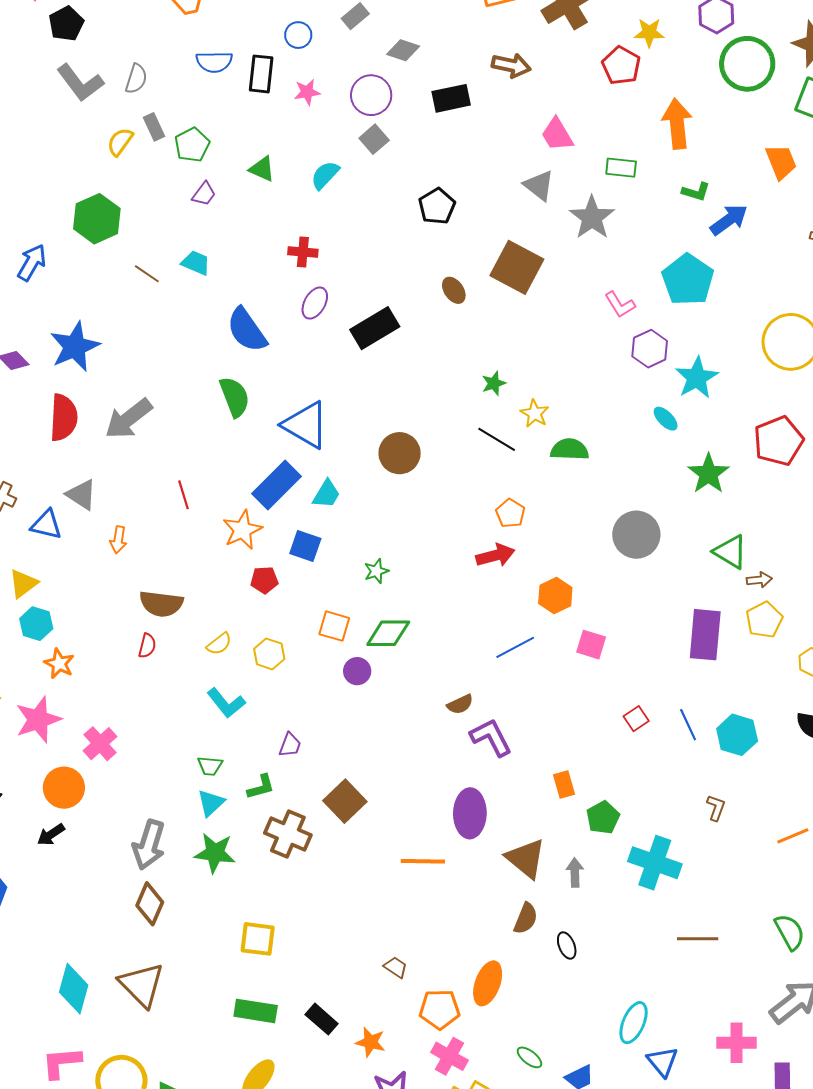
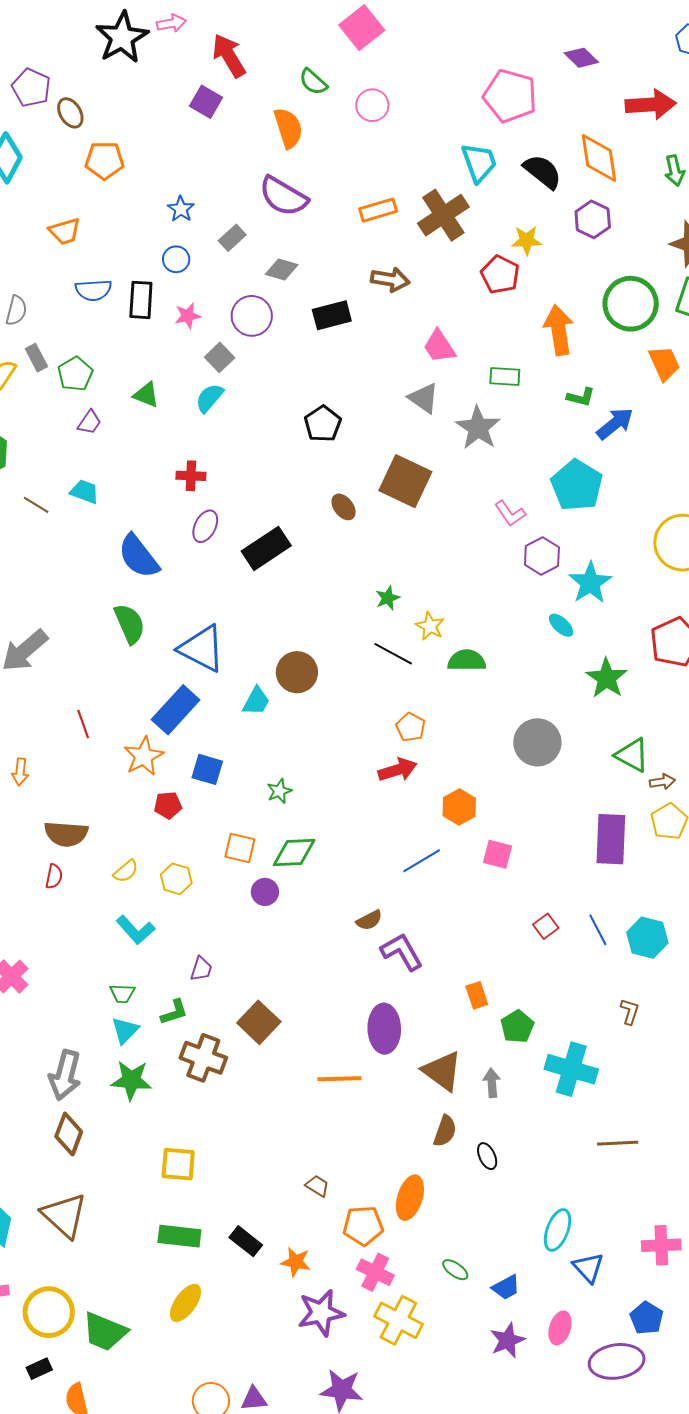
green circle: (747, 64) -> (631, 304), moved
gray square: (374, 139) -> (220, 357), moved
cyan trapezoid: (326, 494) -> (256, 701), moved

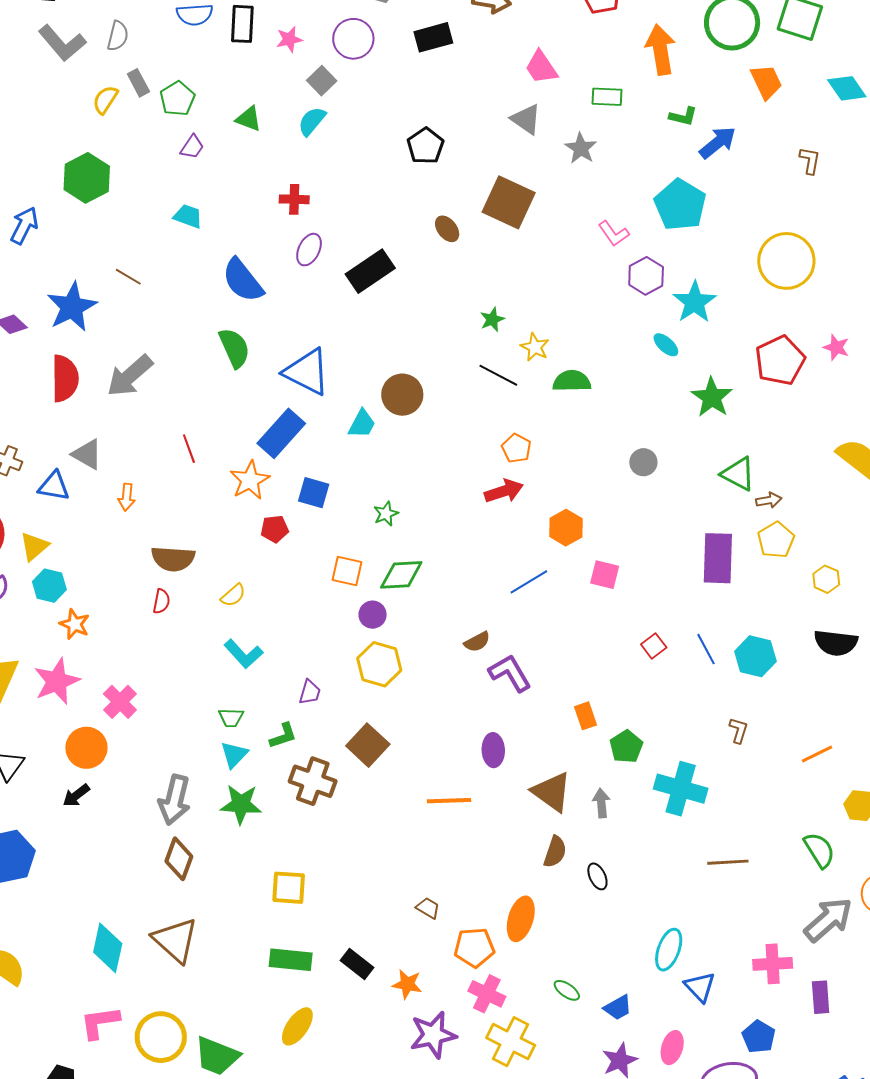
gray star: (478, 428) -> (581, 148), size x0.7
brown line: (36, 505) -> (128, 277), moved
gray circle: (537, 742) -> (643, 462), size x0.6
yellow hexagon: (176, 879) -> (379, 664), moved, size x1.4
purple ellipse: (384, 1029) -> (493, 750), size x0.7

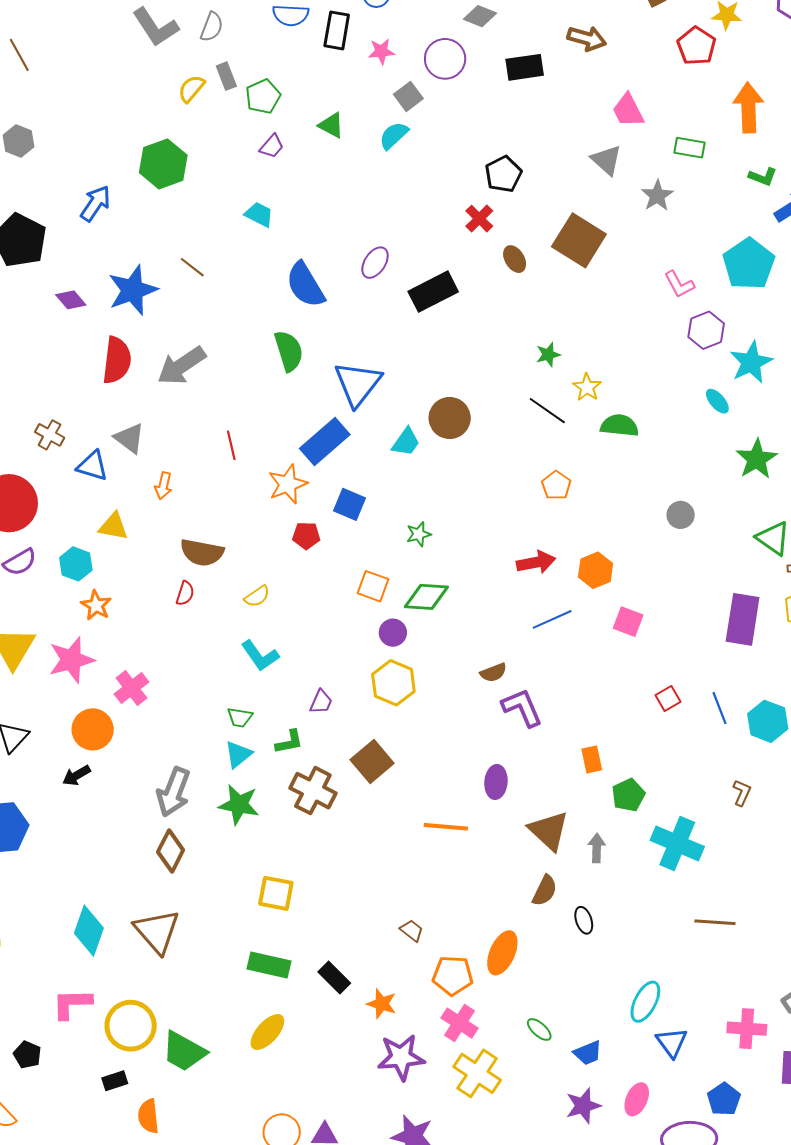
red cross: (294, 199) -> (479, 219), moved, turned 36
blue triangle: (307, 372) -> (358, 384), turned 34
red arrow: (504, 491) -> (536, 562), moved
yellow triangle: (34, 546) -> (113, 526), moved, turned 44

